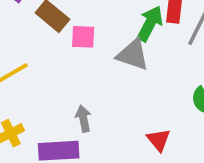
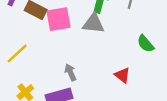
pink square: (83, 37) -> (58, 19), size x1.5

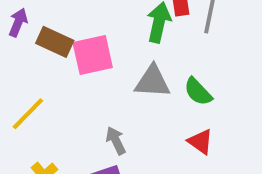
gray triangle: (93, 24) -> (152, 82), moved
green semicircle: (146, 44) -> (198, 92), moved

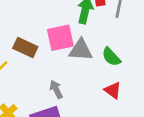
brown rectangle: (55, 42) -> (25, 48), moved
pink square: (93, 55) -> (60, 38), moved

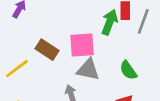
gray triangle: (81, 50) -> (88, 70), moved

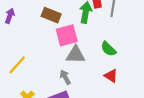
brown rectangle: (47, 50) -> (51, 15), moved

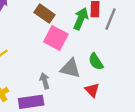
pink square: (67, 35) -> (56, 38), turned 30
gray triangle: (76, 55) -> (70, 68), moved

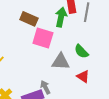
gray arrow: (45, 81) -> (45, 87), moved

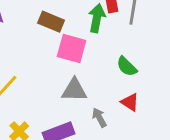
gray triangle: (61, 62) -> (74, 90), moved
gray arrow: (45, 87) -> (99, 118), moved

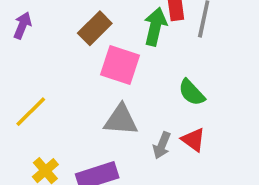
brown rectangle: (51, 22) -> (95, 28), turned -70
gray arrow: (99, 118) -> (162, 145), moved, turned -132

